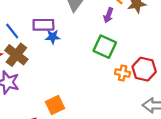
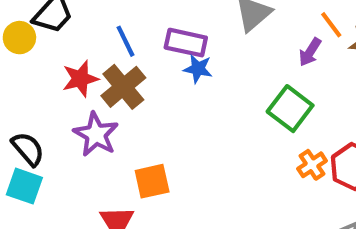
orange cross: (123, 73) -> (312, 165), turned 32
orange square: (55, 105) -> (152, 181), moved

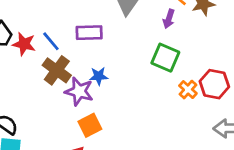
blue star: (198, 69) -> (99, 76), moved
red star: (80, 79) -> (24, 44), moved, turned -30
purple star: (96, 134) -> (79, 91), moved

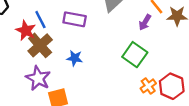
red star: (24, 44) -> (26, 30), moved
purple star: (79, 91) -> (38, 78), moved

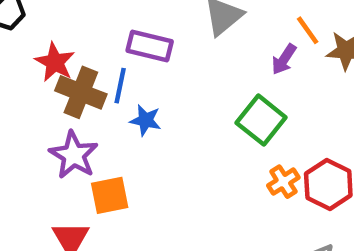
blue line: (40, 20) -> (120, 86), moved, turned 36
brown cross: (40, 45) -> (81, 92), turned -30

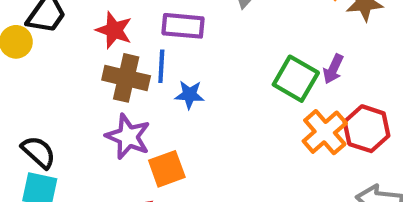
purple arrow: (284, 59) -> (333, 69), moved
red star: (55, 62) -> (114, 30), moved
orange cross: (283, 182) -> (325, 132), size x1.5

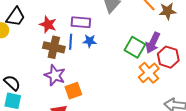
purple arrow: (333, 69) -> (153, 43), size x1.5
blue star: (189, 95) -> (90, 41), moved
red hexagon: (367, 129) -> (168, 57), moved

